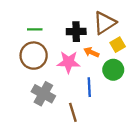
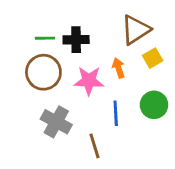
black cross: (76, 32) -> (76, 40), moved
orange arrow: (91, 52) -> (119, 68), turned 48
green circle: (113, 70) -> (154, 105), moved

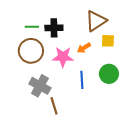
yellow square: (153, 58) -> (108, 41), turned 32
orange arrow: (119, 68) -> (84, 48), turned -104
brown line: (94, 146) -> (54, 106), moved

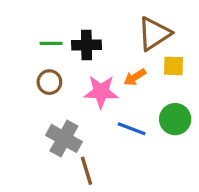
brown circle: (31, 51) -> (49, 82), size x0.6
blue line: (82, 80) -> (132, 129), turned -66

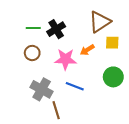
black cross: (86, 45) -> (56, 29), turned -30
blue line: (132, 129) -> (75, 86), moved

